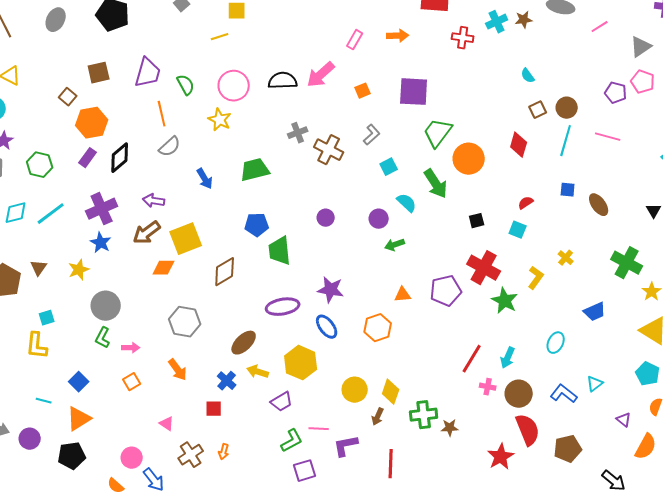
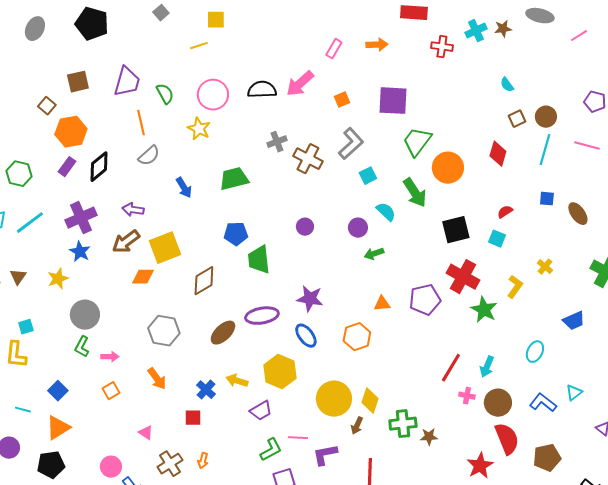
gray L-shape: (372, 135) -> (351, 144), size x1.5
black square: (477, 221) -> (456, 230), size x1.8
brown ellipse: (244, 343) -> (223, 333), moved
yellow circle: (355, 390) -> (334, 399), size x1.4

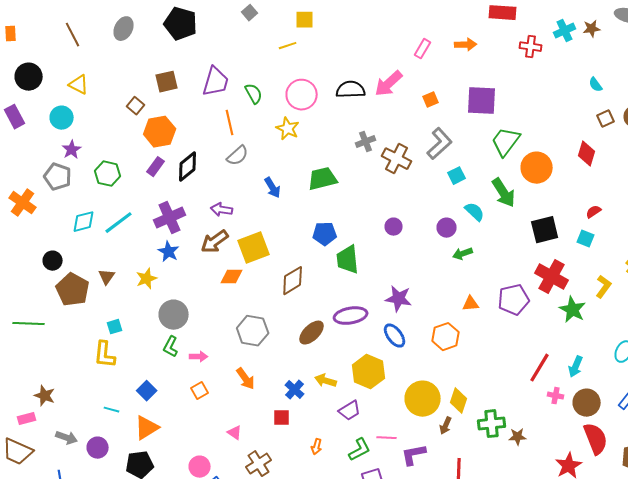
orange arrow: (203, 461) -> (317, 447), moved

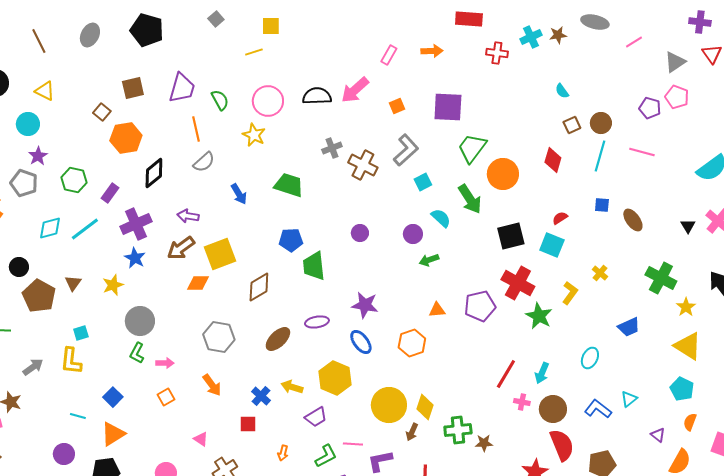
purple rectangle: (156, 167) -> (110, 193), moved
green trapezoid: (323, 179) -> (289, 185), turned 32
cyan square: (586, 239) -> (552, 245), size x1.4
purple ellipse: (351, 316) -> (317, 322), size x0.7
gray arrow: (67, 438) -> (33, 367), moved, turned -55

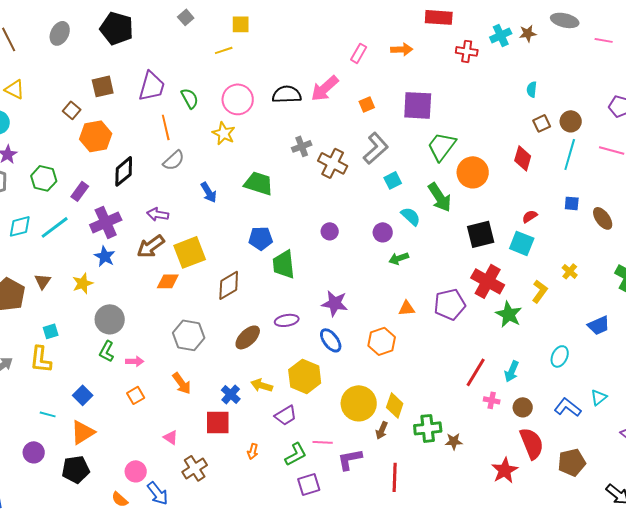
pink line: (634, 42) -> (604, 40), turned 42
cyan semicircle: (562, 91) -> (532, 89), turned 42
brown circle: (553, 409) -> (523, 407), size x0.7
red square: (248, 424) -> (218, 422), size x1.5

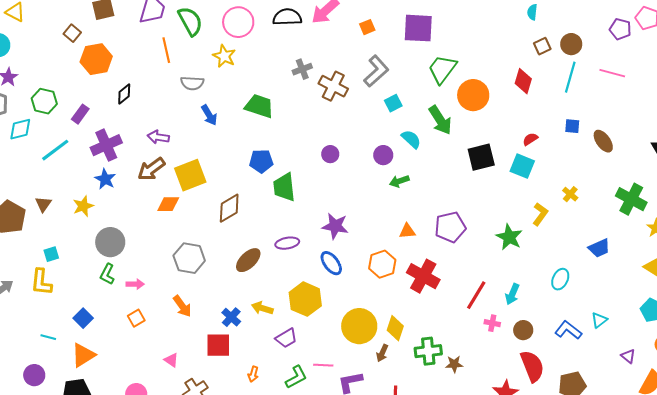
green semicircle: (190, 98) -> (190, 21), size x1.4
gray semicircle: (174, 160) -> (192, 83), moved, turned 45
black diamond: (124, 171) -> (124, 94), size x0.7
cyan diamond: (20, 226) -> (20, 129), moved
red cross: (488, 281) -> (423, 276), moved

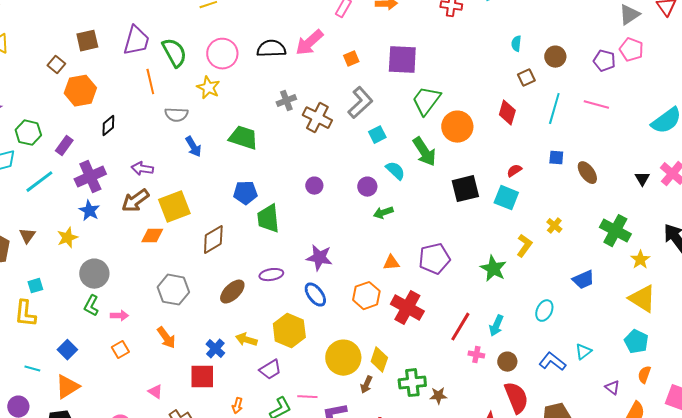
brown circle: (571, 44) -> (555, 57), moved

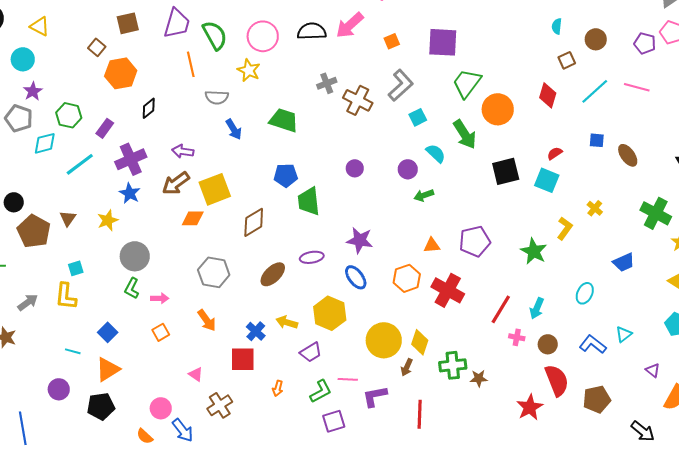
cyan line: (554, 109) -> (595, 91), turned 32

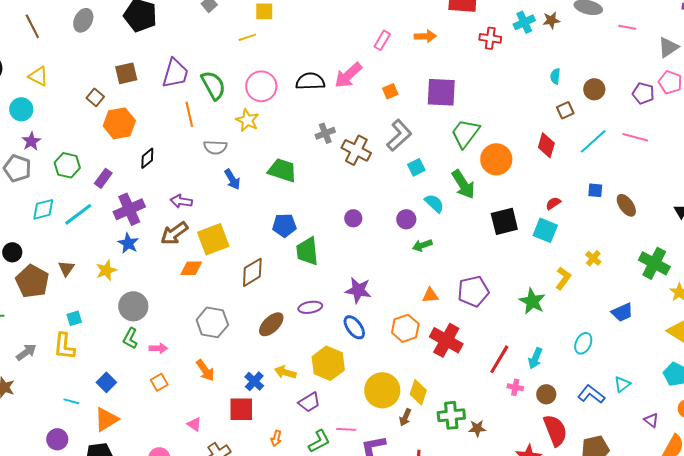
cyan diamond: (45, 143) -> (43, 209), moved

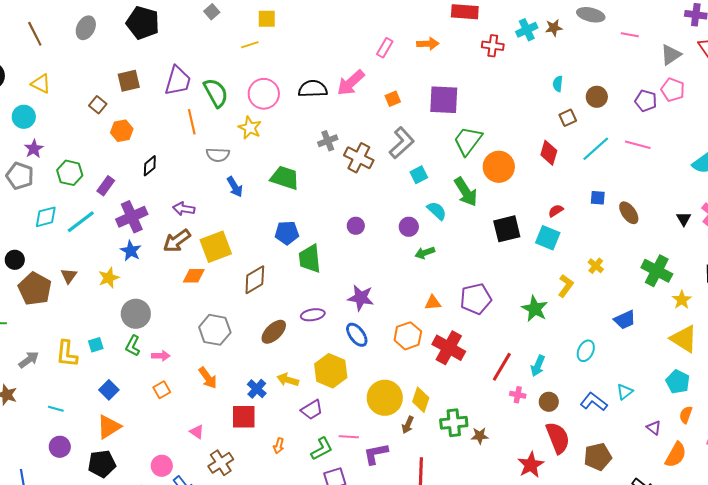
orange hexagon: (119, 123) -> (122, 131), size x0.7
cyan square: (74, 318) -> (96, 345), moved
cyan line: (71, 401) -> (56, 409), moved

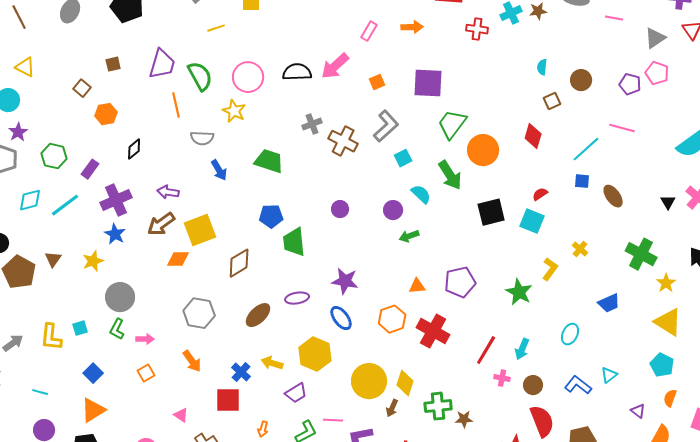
yellow line: (250, 45) -> (216, 28), moved
brown square: (129, 81) -> (113, 64), size x0.7
cyan line: (596, 149) -> (586, 149), moved

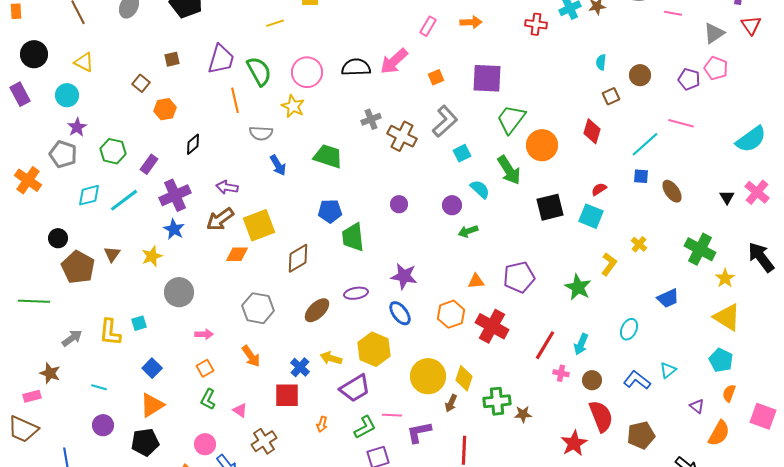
green L-shape: (117, 329) -> (208, 399), moved
purple trapezoid: (296, 393) -> (355, 388), size x1.4

